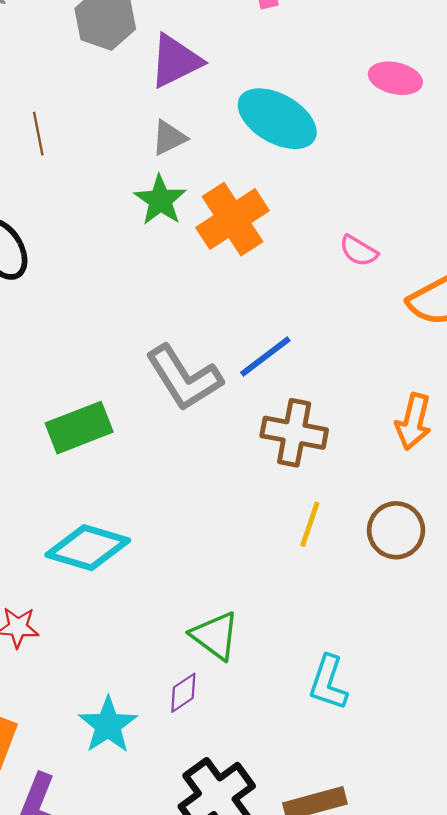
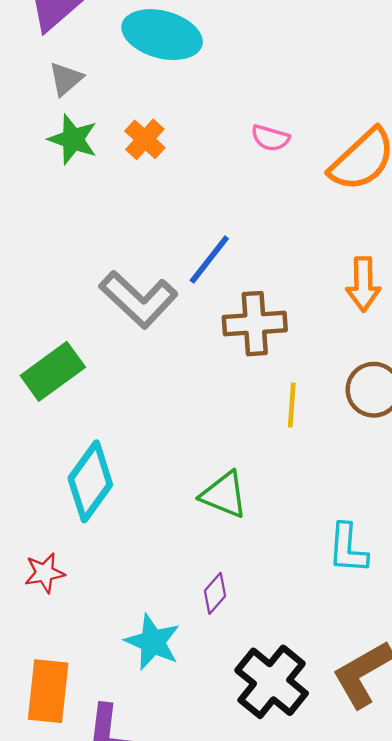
orange cross: (232, 219) -> (145, 139), size x0.6
cyan diamond: (88, 548) -> (90, 481), turned -56
green triangle: (215, 636) -> (224, 495), moved

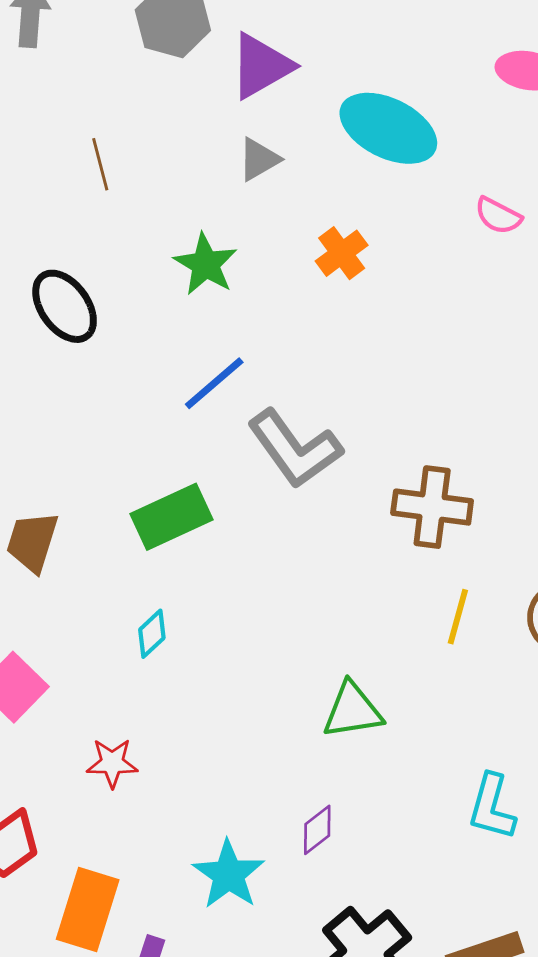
pink semicircle: (270, 138) -> (498, 216), moved
green star: (73, 139) -> (206, 264), moved
blue line: (209, 259) -> (214, 383), moved
cyan diamond: (90, 481) -> (152, 634), moved, size x0.5
green triangle: (224, 495) -> (352, 710), turned -42

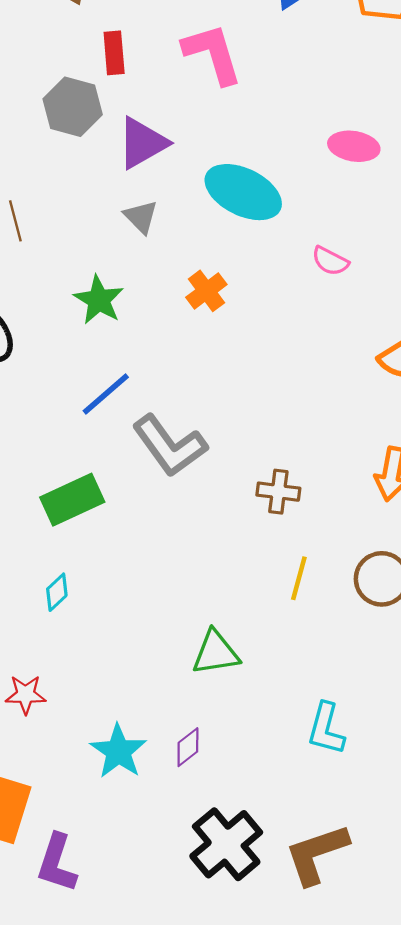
gray triangle: (259, 159) -> (141, 217), turned -45
brown cross: (432, 507) -> (278, 492), size x0.7
cyan star: (228, 875) -> (118, 751), moved

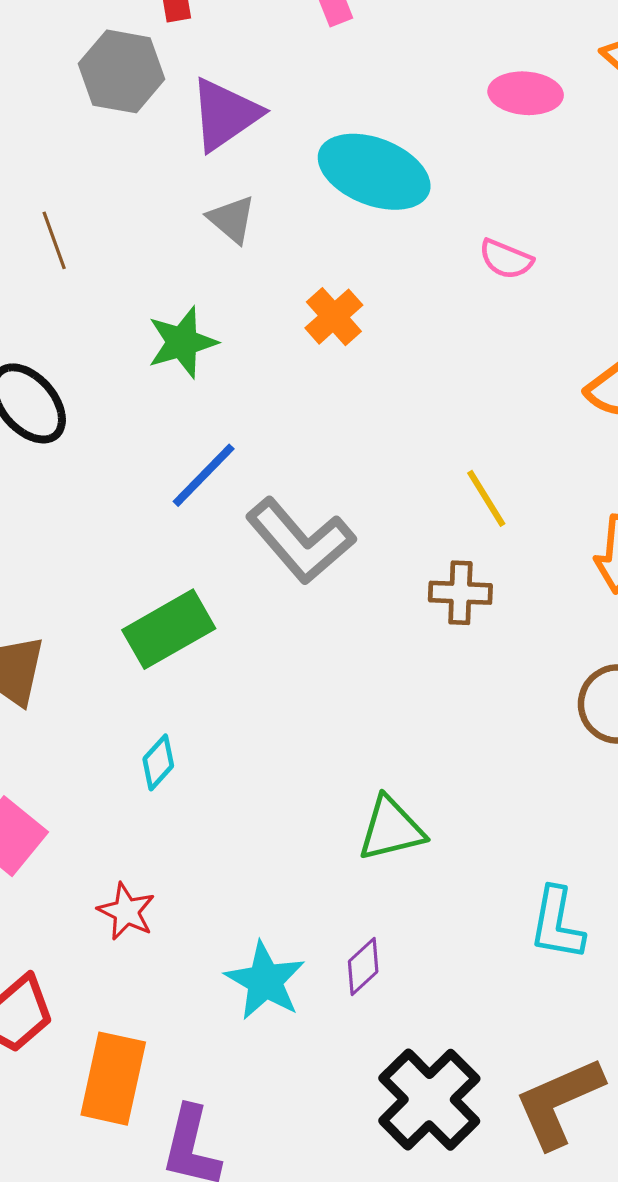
green star: (99, 300) -> (182, 342), turned 30
yellow line: (299, 578) -> (486, 498), moved, turned -42
red star: (26, 695) -> (126, 912), turned 30

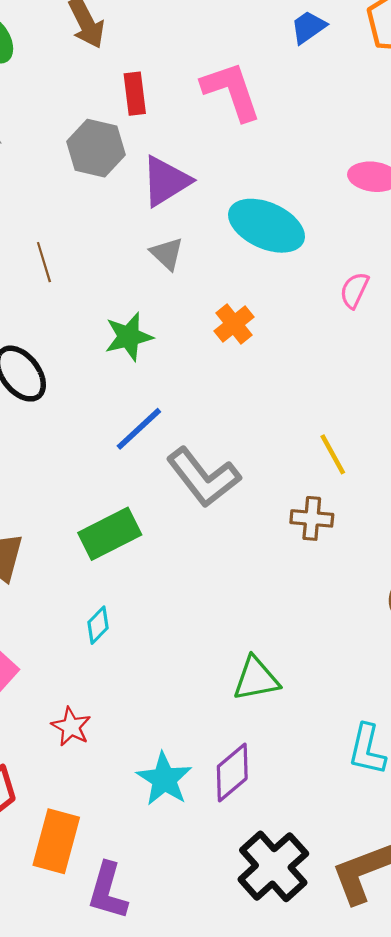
pink semicircle: (506, 259) -> (354, 290), turned 90
purple diamond: (363, 966) -> (232, 773), size x1.5

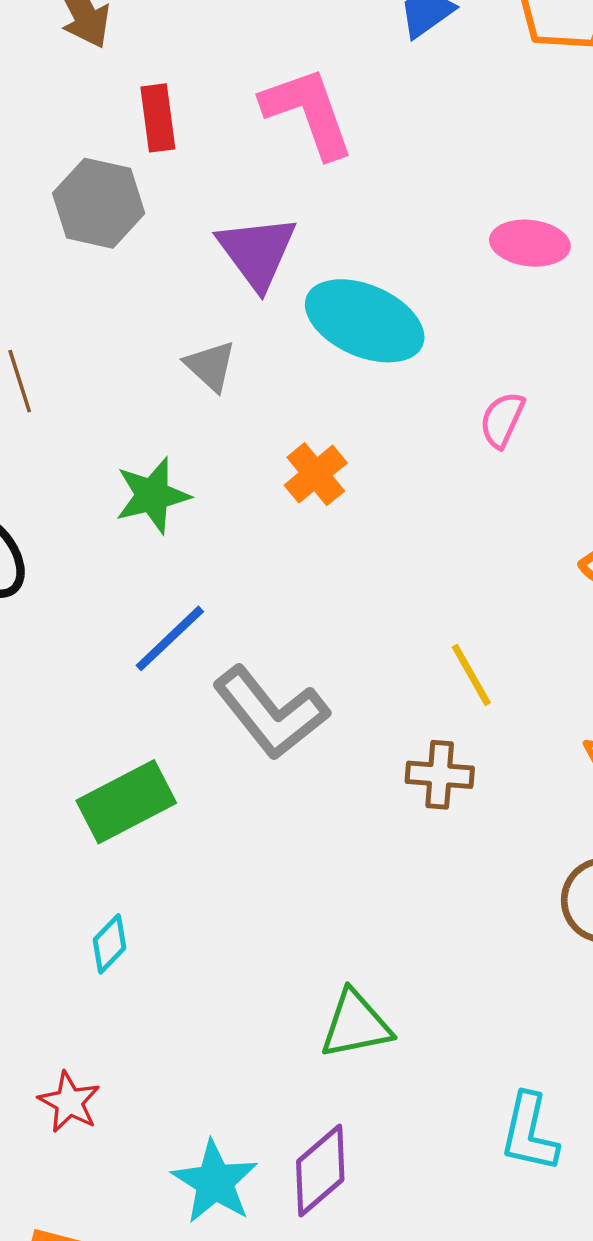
purple triangle: (166, 181) -> (257, 252), moved, turned -34

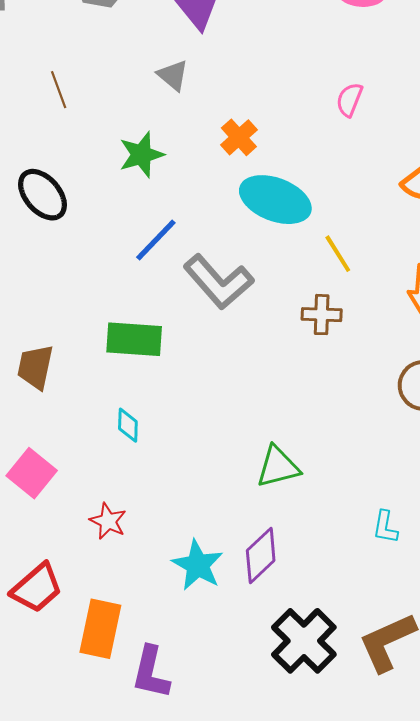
cyan ellipse: (365, 321) -> (275, 200), moved
green rectangle: (126, 802) -> (134, 339), turned 34
cyan diamond: (109, 944) -> (128, 425), turned -40
cyan L-shape: (529, 1133) -> (385, 527), size x0.7

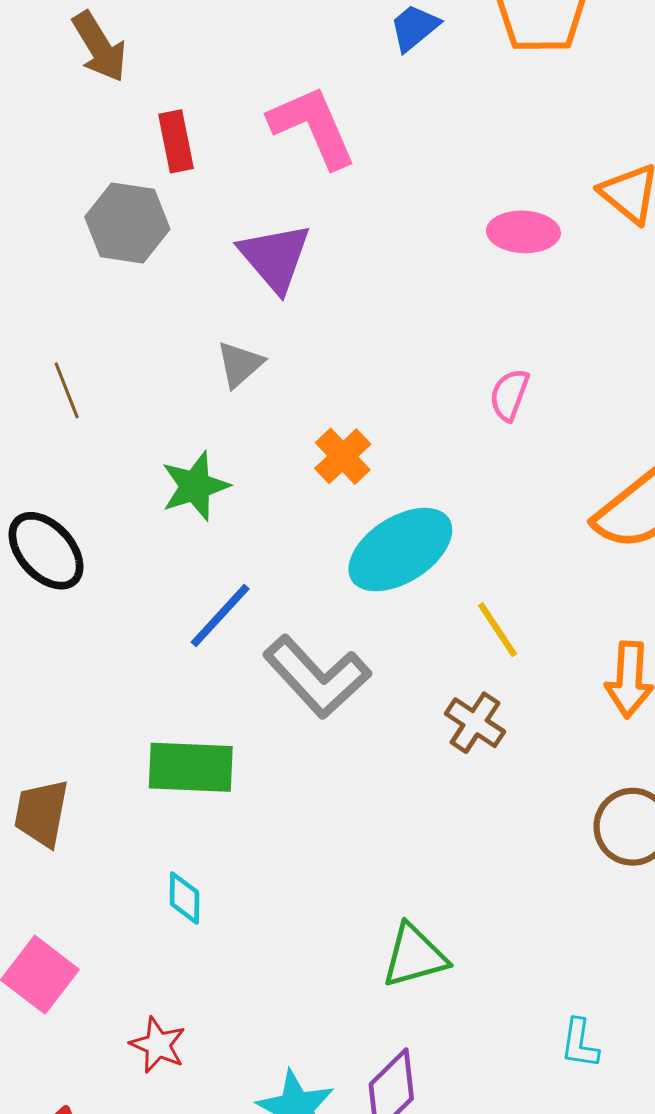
gray triangle: (173, 75) -> (240, 364), turned 40
cyan ellipse: (275, 200) -> (400, 550), turned -52
brown cross: (322, 315) -> (475, 723), turned 33

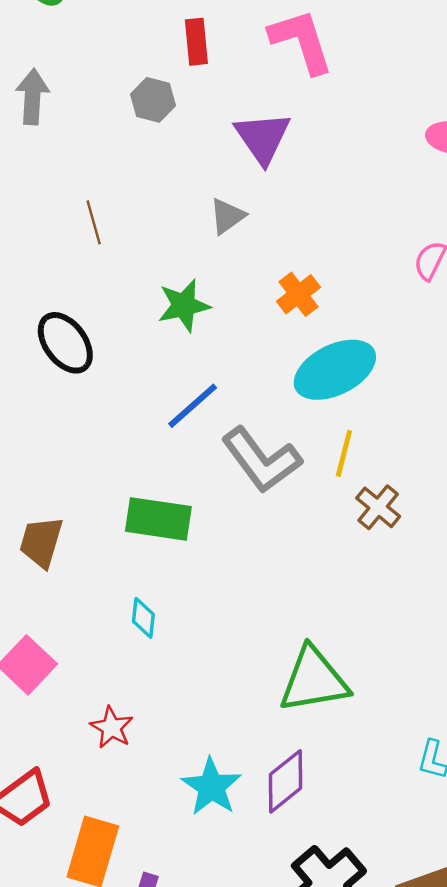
gray hexagon: (127, 223) -> (153, 100), size x0.7
yellow line: (497, 630) -> (344, 453), moved, turned 42
green triangle: (414, 956) -> (314, 680), size x1.4

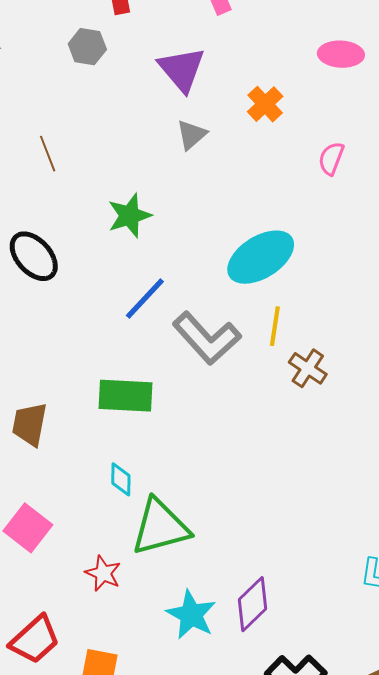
gray triangle: (227, 216) -> (192, 135), moved
orange cross: (298, 294) -> (265, 104), moved
green triangle: (314, 680) -> (160, 527), moved

